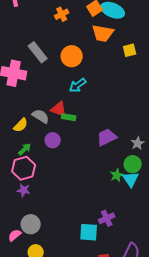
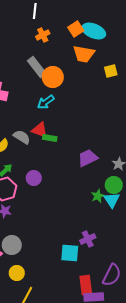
gray rectangle: (38, 52) -> (37, 67), moved
cyan arrow: (78, 85) -> (46, 102), moved
purple circle: (53, 140) -> (34, 178), moved

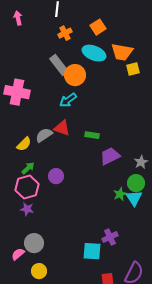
cyan ellipse: (94, 31) -> (94, 53), moved
orange trapezoid: (84, 54) -> (122, 52), moved
gray semicircle: (22, 137) -> (44, 135), turned -66
green rectangle: (50, 138) -> (92, 135), moved

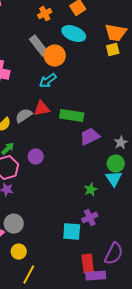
orange trapezoid: (122, 52) -> (116, 33), moved
red triangle: (62, 128) -> (42, 109), turned -30
green rectangle: (92, 135) -> (72, 116), size x1.6
green star: (120, 194) -> (91, 190), moved

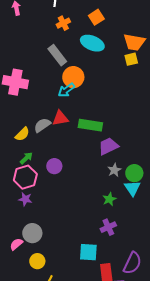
orange circle: (55, 56) -> (73, 77), moved
gray star: (121, 143) -> (114, 170), moved
cyan square: (72, 232) -> (88, 252), moved

